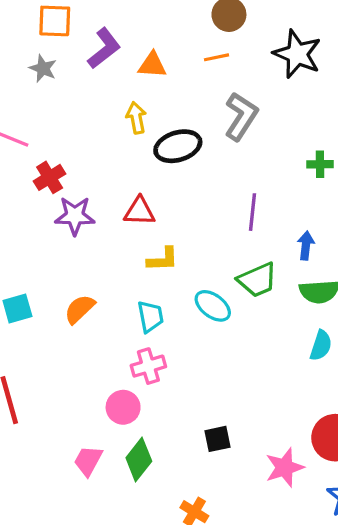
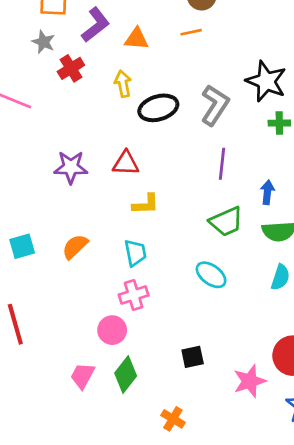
black star: (297, 54) -> (266, 81), moved
gray L-shape: (241, 116) -> (215, 105), moved
red cross: (50, 177) -> (71, 68), moved
cyan ellipse: (213, 306) -> (211, 275), moved

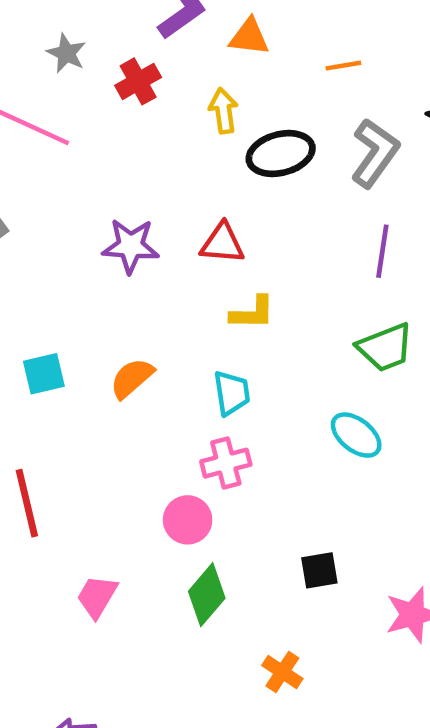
orange line: (191, 32) -> (343, 66), moved
gray star: (43, 42) -> (66, 53), moved
pink trapezoid: (82, 376) -> (97, 596), moved

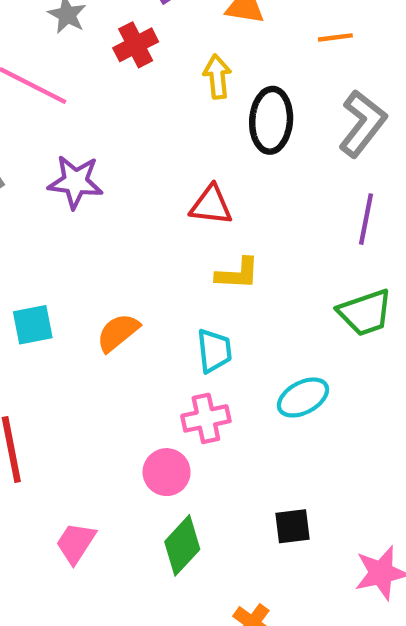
black ellipse: (281, 154) -> (271, 120), turned -74
purple star: (131, 246) -> (75, 182), moved
cyan ellipse: (356, 435) -> (303, 397), moved, turned -69

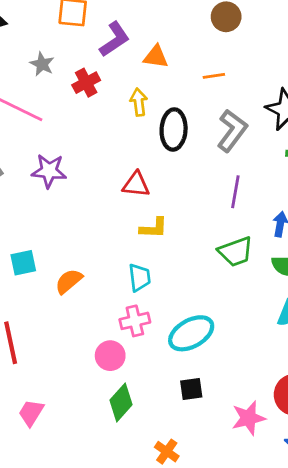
orange semicircle: (118, 333) -> (69, 281), moved
cyan ellipse: (303, 397) -> (191, 333), moved, size x1.4
pink trapezoid: (76, 543) -> (31, 413), moved

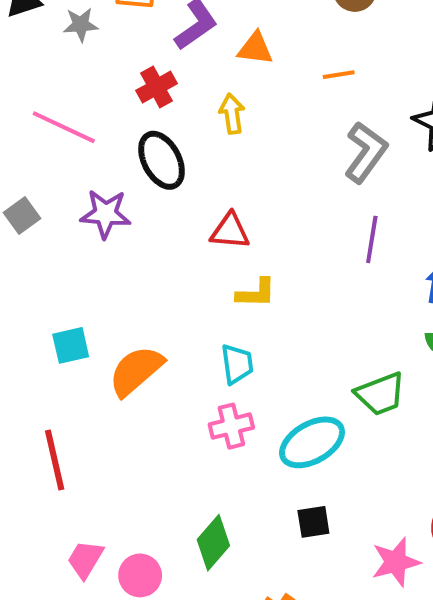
gray star: (42, 64) -> (81, 25), moved, turned -30
black ellipse: (174, 130) -> (162, 160), moved, turned -30
green trapezoid: (236, 252) -> (380, 394), moved
orange semicircle: (69, 281) -> (136, 371), size x1.4
pink circle: (110, 356) -> (140, 575), moved

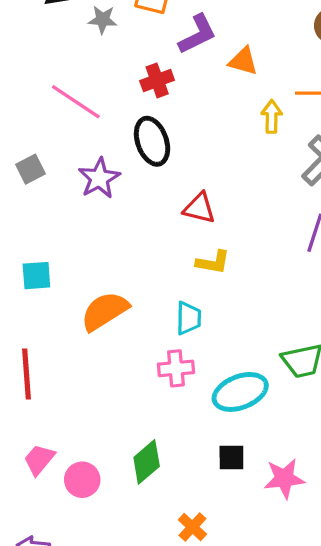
yellow arrow: (232, 114) -> (272, 117), moved
purple star: (105, 214) -> (99, 178), turned 30
cyan square: (71, 345) -> (36, 276), moved
pink star: (396, 562) -> (284, 478), moved

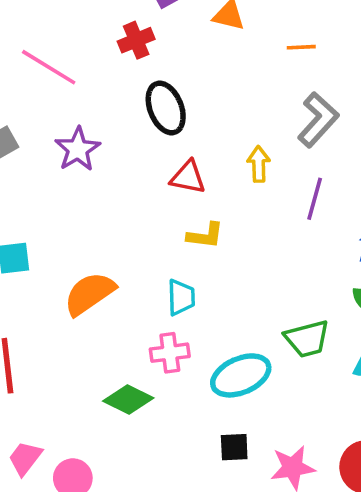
yellow arrow: (272, 117) -> (259, 164), moved
black ellipse: (152, 141) -> (166, 108), moved
green diamond: (147, 462) -> (128, 400), moved, turned 69

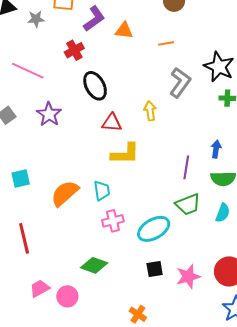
purple line: (315, 199) -> (186, 167), moved
yellow L-shape: (205, 236) -> (125, 154), size x1.4
cyan trapezoid: (181, 297) -> (102, 191), moved
green diamond: (128, 400) -> (94, 265), moved
pink trapezoid: (25, 458) -> (40, 288), turned 30

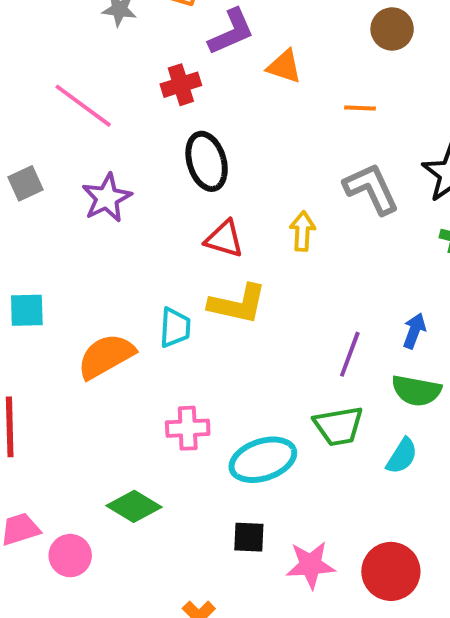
gray L-shape: (180, 83) -> (371, 189), turned -72
cyan trapezoid: (102, 191) -> (175, 328), moved

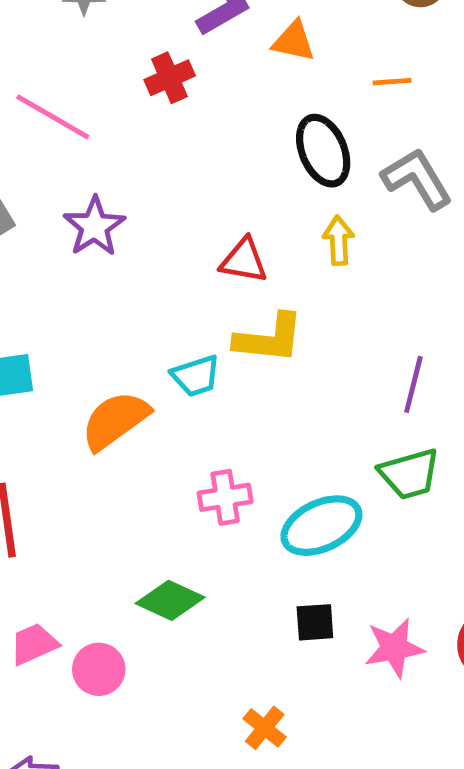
black ellipse: (207, 161) -> (323, 151), moved
cyan trapezoid: (175, 328) -> (196, 376), turned 75

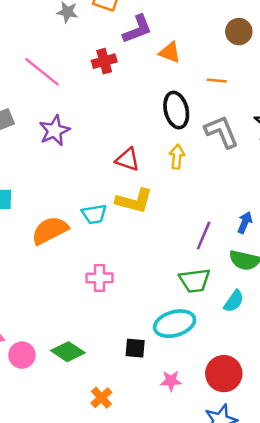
cyan ellipse: (321, 526) -> (175, 324), moved
green diamond: (170, 600) -> (68, 352), moved
pink star: (394, 648) -> (171, 381), moved, size x0.7

